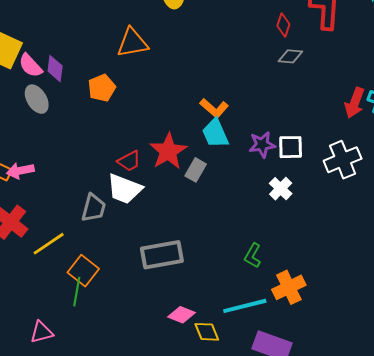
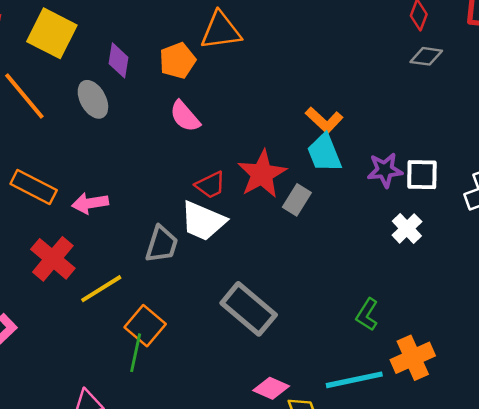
pink semicircle: (30, 66) -> (185, 116), moved
orange pentagon: (102, 88) -> (177, 61), moved
pink arrow: (20, 171) -> (90, 203), moved
gray rectangle: (162, 255) -> (249, 309), turned 48

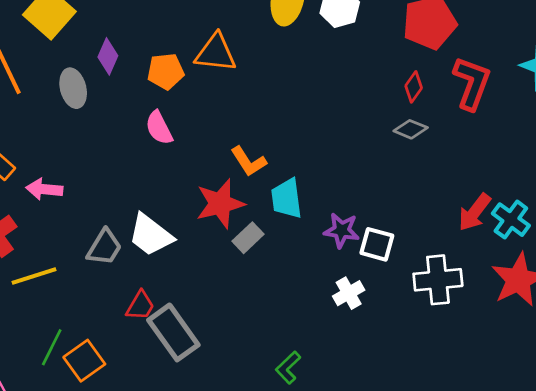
orange L-shape: (324, 120) -> (249, 161), moved
red trapezoid: (210, 185) -> (140, 306), moved, turned -48
orange square: (145, 326) -> (84, 361), moved

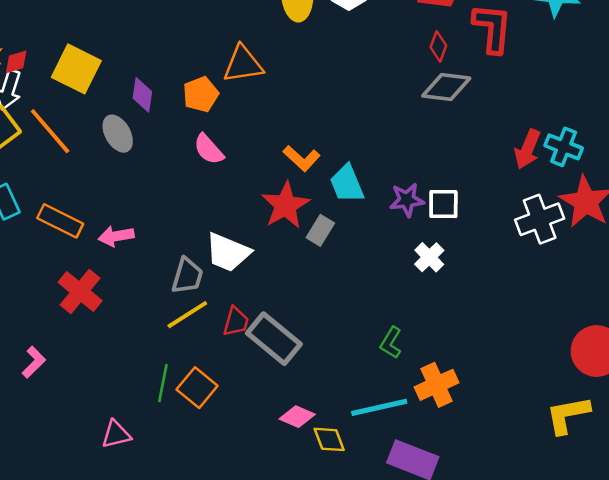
gray diamond: (411, 129) -> (446, 87), size x1.5
yellow line: (34, 276) -> (187, 315), moved
white cross: (438, 280) -> (540, 219), moved

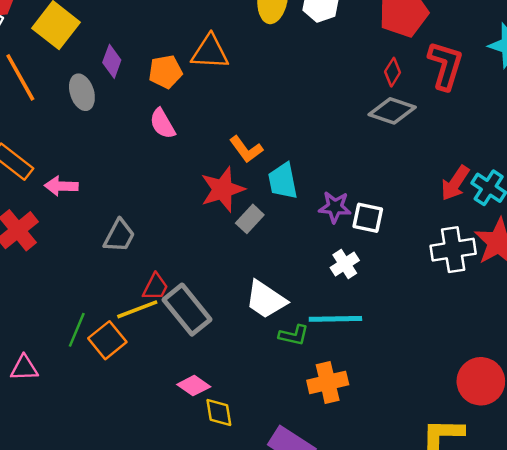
white trapezoid: (228, 252) -> (266, 300), moved
yellow line: (187, 315) -> (137, 309), moved
green L-shape: (391, 343) -> (294, 335), turned -120
cyan line: (379, 407) -> (335, 319), moved

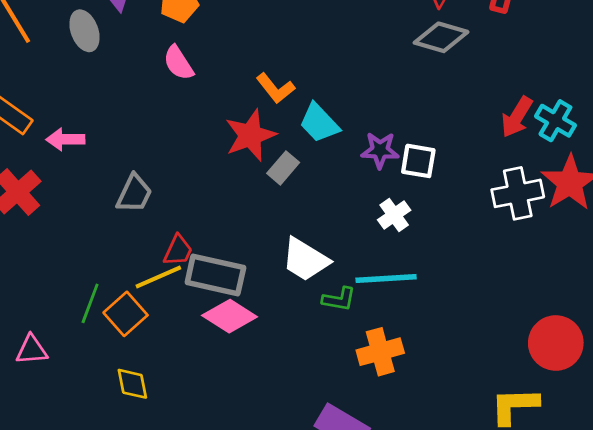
cyan trapezoid: (283, 181) -> (319, 123), turned -30
gray rectangle: (187, 310) -> (215, 275), turned -36
pink diamond: (194, 386) -> (230, 316), moved, size x1.4
yellow diamond: (219, 413) -> (132, 384), moved

